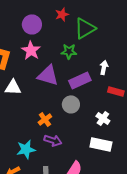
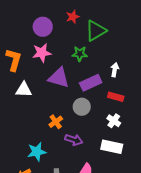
pink star: (31, 50) -> (42, 53), turned 30
red rectangle: (116, 91) -> (116, 97), moved
purple arrow: (53, 140) -> (74, 140), moved

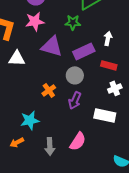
white cross: (114, 121) -> (115, 88), moved, turned 32
purple arrow: (74, 140) -> (75, 100), moved, turned 96

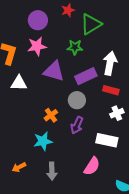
white arrow: (108, 38) -> (110, 63), size x1.6
cyan star: (30, 120) -> (43, 141), moved
pink semicircle: (78, 141) -> (92, 166), moved

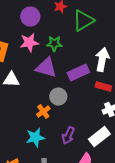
green star: (75, 47) -> (54, 44), moved
gray circle: (77, 100) -> (58, 97), moved
purple arrow: (77, 125) -> (68, 136), moved
white rectangle: (107, 140) -> (99, 137), turned -50

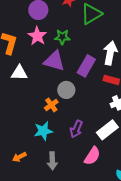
pink star: (29, 43) -> (37, 36), turned -30
purple rectangle: (78, 73) -> (86, 66), turned -35

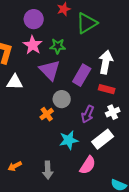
purple triangle: (54, 61) -> (50, 70), turned 30
purple arrow: (76, 129) -> (88, 114), moved
cyan star: (43, 131) -> (69, 140), moved

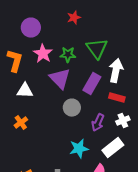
purple circle: (34, 19) -> (31, 28), moved
green triangle: (87, 23) -> (97, 49), moved, turned -35
orange cross: (47, 114) -> (21, 123), moved

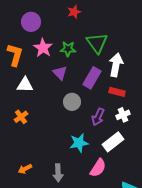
purple triangle: (60, 79) -> (60, 73), size x0.7

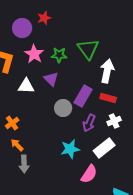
red star: (74, 12) -> (44, 18), moved
purple rectangle: (92, 78) -> (83, 96), moved
white triangle: (25, 85) -> (26, 86), moved
orange arrow: (25, 169) -> (17, 145), moved, turned 72
gray arrow: (58, 173) -> (24, 164), moved

